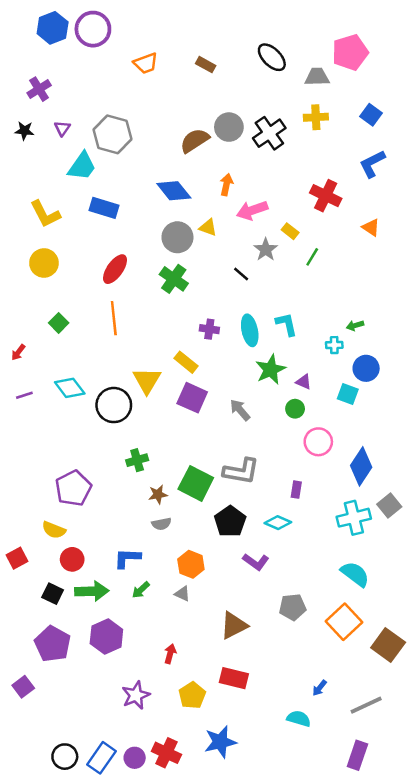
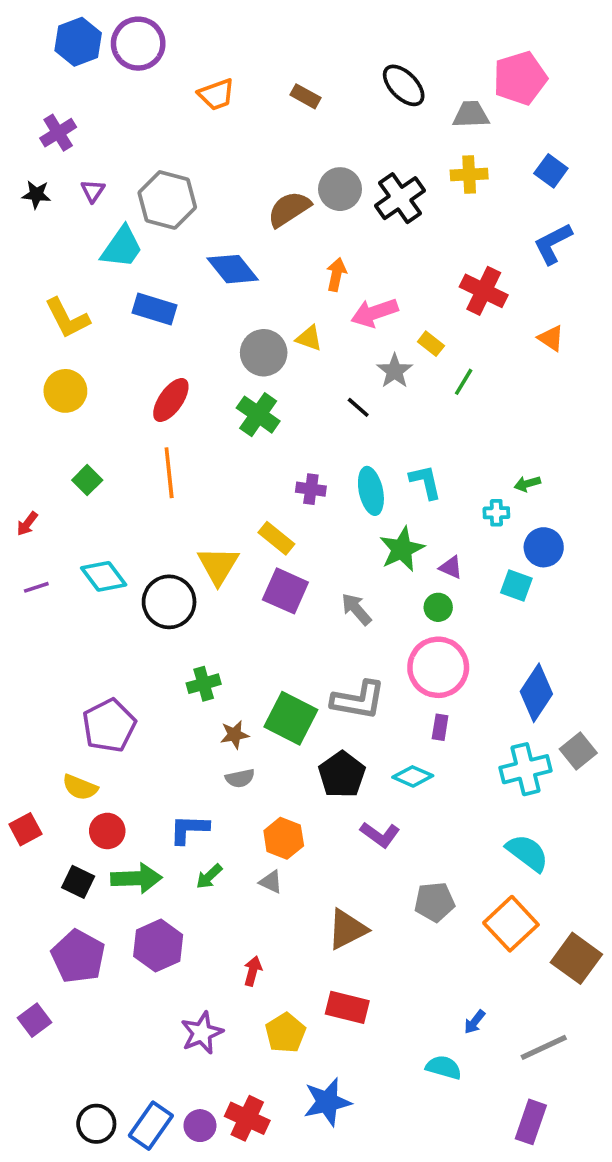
blue diamond: (174, 191) -> (233, 269), moved
pink circle: (318, 442) -> (438, 667), moved, size x1.4

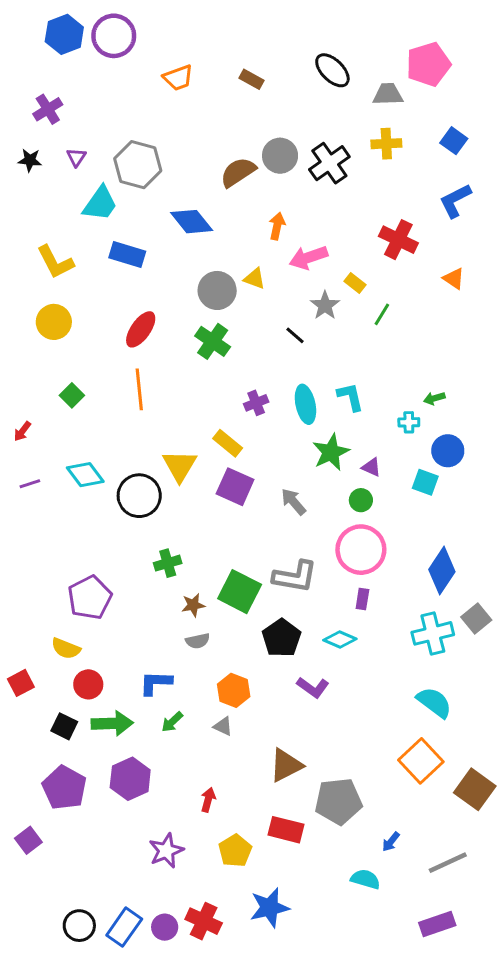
purple cross: (311, 489) -> (256, 403), turned -30
gray pentagon: (435, 902) -> (338, 801), moved, size x1.4
purple rectangle: (531, 1122) -> (437, 924), turned 52

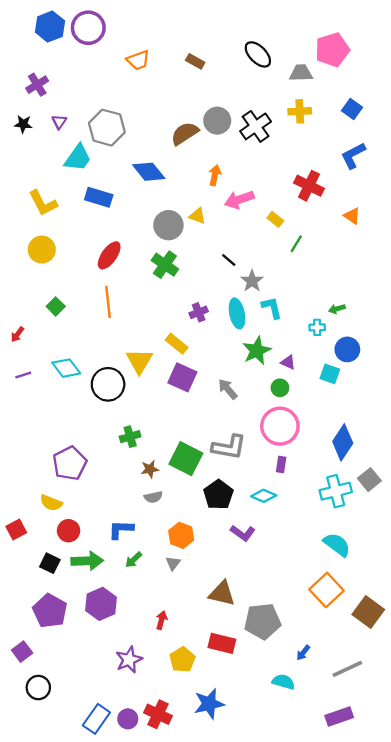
gray star: (325, 305) -> (252, 281), moved
gray triangle: (223, 726) -> (173, 563), turned 42
brown triangle: (286, 765) -> (222, 593), turned 40
black circle: (79, 926) -> (38, 688), moved

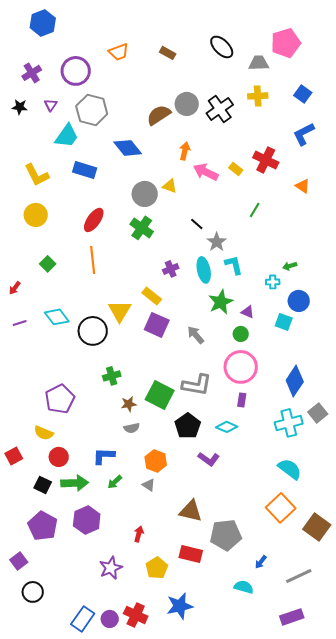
purple circle: (88, 28) -> (76, 71), moved
pink arrow: (239, 200) -> (206, 172), turned 45
yellow rectangle: (275, 219) -> (236, 169), moved
gray triangle: (173, 563) -> (149, 485), turned -32

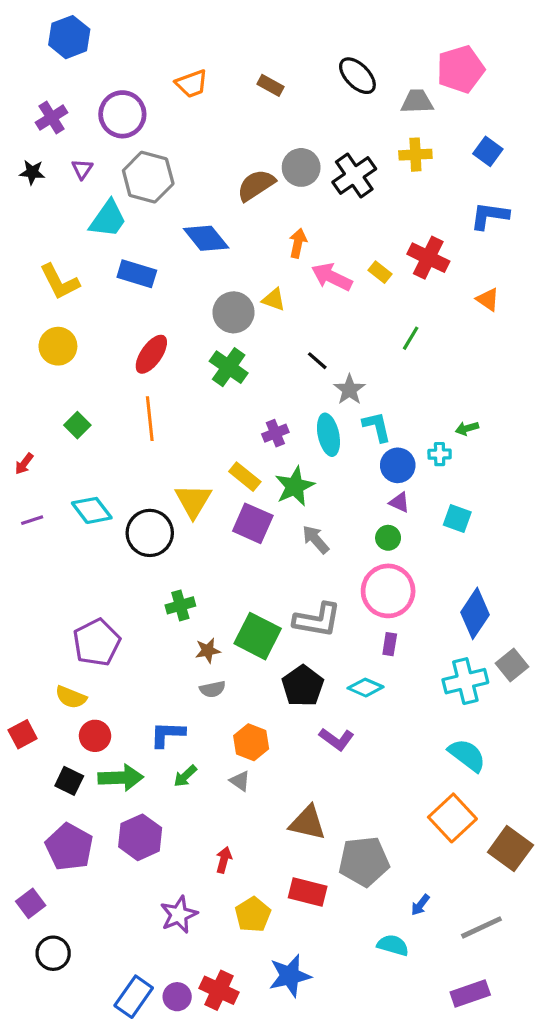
blue L-shape: (304, 134) -> (490, 216), turned 35
blue circle: (299, 301) -> (398, 465), moved
green star: (221, 302) -> (295, 486), moved

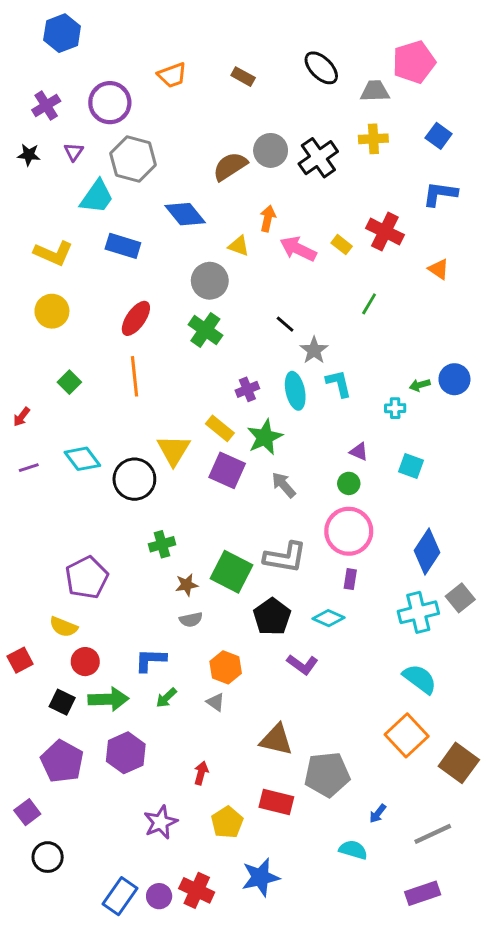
yellow L-shape: (60, 282) -> (53, 253), turned -39
yellow triangle: (274, 299) -> (239, 246), moved
blue circle: (398, 465) -> (454, 379), moved

